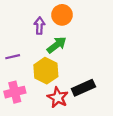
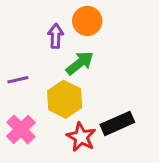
pink cross: (15, 92) -> (21, 129), turned -30

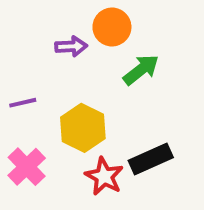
purple arrow: (56, 36) -> (71, 46), turned 85
green arrow: (80, 63) -> (141, 70), moved

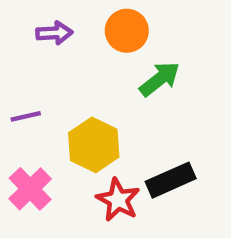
purple arrow: (71, 46) -> (54, 33), moved

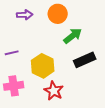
black rectangle: (171, 180) -> (85, 60), moved
pink cross: (30, 189) -> (14, 86), turned 36

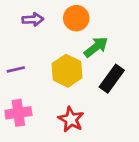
black rectangle: (85, 60) -> (112, 79), turned -30
yellow hexagon: (43, 66) -> (67, 71), moved

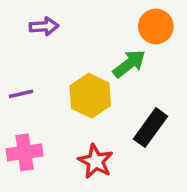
orange circle: (76, 18) -> (156, 26), moved
black rectangle: (112, 79) -> (150, 128), moved

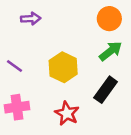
green arrow: (129, 64) -> (111, 51), moved
purple line: (21, 94) -> (15, 66), turned 49

